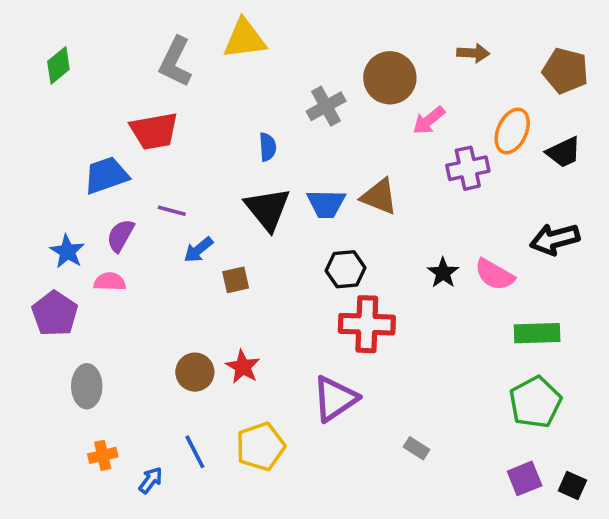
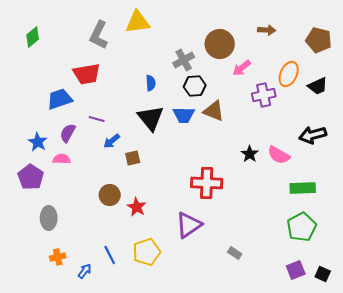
black hexagon: (346, 269) -> (195, 86), moved
brown circle: (195, 372) -> (110, 195), moved

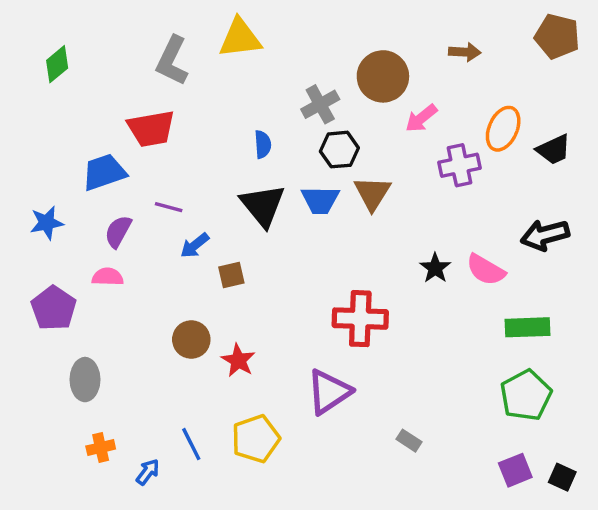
brown pentagon: (319, 40) -> (557, 36), moved
brown triangle: (214, 111) -> (372, 193), turned 40
blue star: (38, 142) -> (47, 223), moved, turned 30

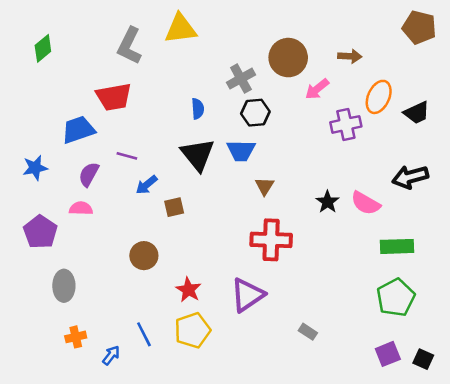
brown arrow: (465, 52) -> (350, 56), moved
brown triangle: (372, 193) -> (265, 186), moved, size x0.7
red star: (238, 360) -> (188, 290), moved

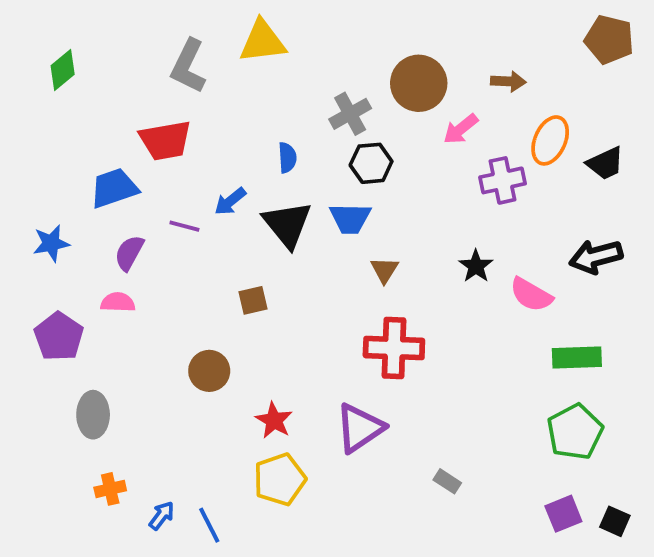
blue arrow: (147, 185) -> (230, 201), moved
black star: (328, 202) -> (476, 266), moved
blue line: (144, 334) -> (209, 525), moved

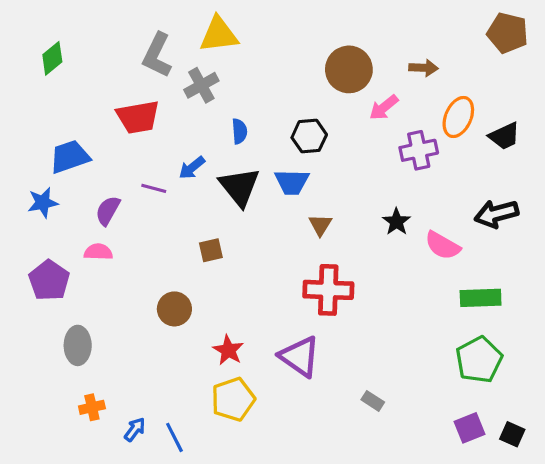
gray cross: (350, 114) -> (201, 85), moved
blue trapezoid: (114, 188) -> (70, 157), moved
purple triangle: (360, 428) -> (300, 357), turned -51

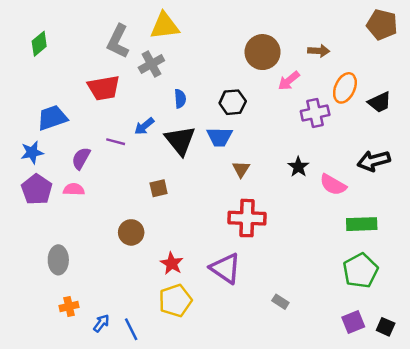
purple pentagon: (49, 280) -> (37, 189), moved

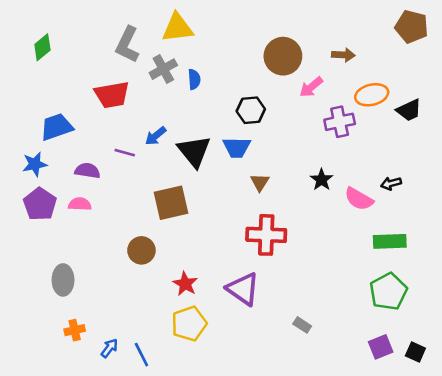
orange ellipse: (345, 88) -> (372, 95), turned 52
blue semicircle: (180, 99) -> (194, 79), moved
purple semicircle: (81, 158) -> (87, 171), turned 70
black arrow: (374, 161) -> (391, 183), moved, size x0.6
brown square: (159, 188) -> (171, 203), size x1.8

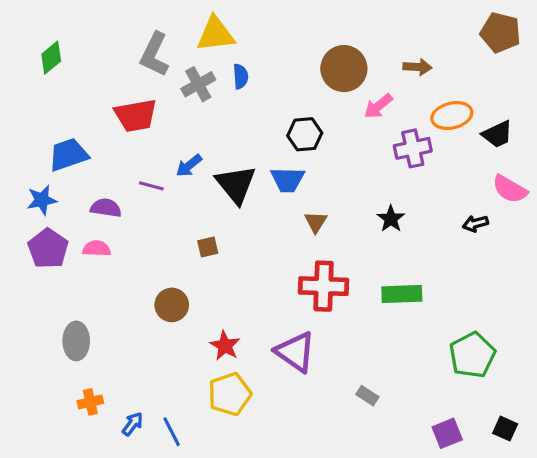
blue semicircle: (194, 79) -> (241, 76), moved
pink semicircle: (359, 199) -> (510, 189), moved
brown square: (171, 203) -> (208, 247), size x0.5
green rectangle: (390, 241) -> (402, 294), moved
purple square: (381, 347) -> (447, 433), moved

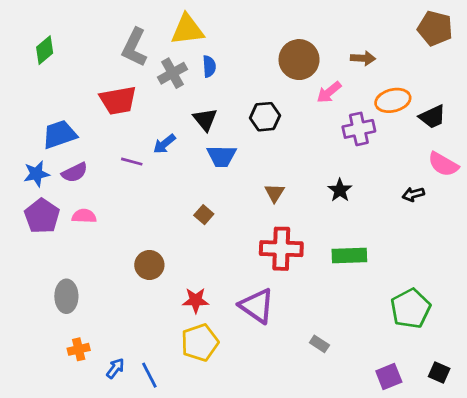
blue trapezoid: (288, 180) -> (221, 156), moved
black triangle: (236, 184) -> (205, 119), moved, size x0.7
purple semicircle: (106, 208) -> (75, 172), moved, turned 145
brown square: (208, 247) -> (204, 215), moved, turned -36
red star: (225, 346) -> (196, 300), turned -30

